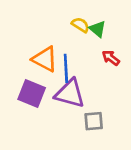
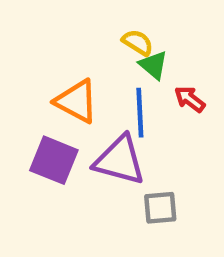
green triangle: (98, 29) -> (153, 65), moved
blue line: (66, 68) -> (140, 113), moved

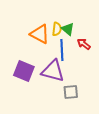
yellow semicircle: (138, 42) -> (57, 29), moved, turned 64
orange triangle: (77, 101) -> (40, 34), moved

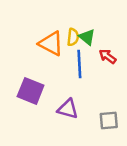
purple triangle: (53, 71) -> (68, 109), moved, size x0.7
gray square: (71, 92) -> (109, 120), moved

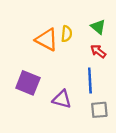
green triangle: (87, 37) -> (98, 27), moved
blue line: (79, 64) -> (90, 81), moved

